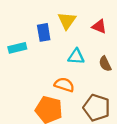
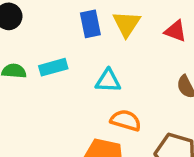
blue rectangle: (44, 32) -> (90, 24), moved
cyan triangle: (76, 57) -> (108, 81), moved

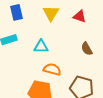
blue rectangle: (90, 24) -> (16, 12), moved

